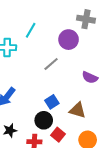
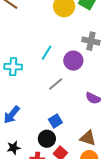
cyan line: (31, 30) -> (47, 53), moved
brown triangle: (77, 110) -> (88, 138), moved

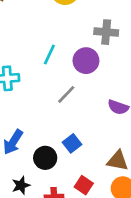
black circle: (47, 139) -> (45, 158), moved

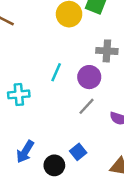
gray line: (66, 94) -> (86, 106), moved

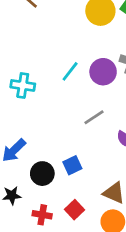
purple circle: (89, 77) -> (103, 72), moved

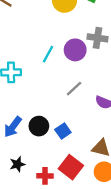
black circle: (42, 174) -> (39, 126), moved
red square: (75, 210) -> (71, 167), size x1.5

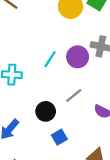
black circle: (39, 126) -> (46, 111), moved

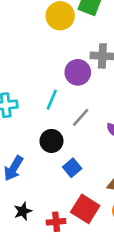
cyan line: (50, 59) -> (52, 100), moved

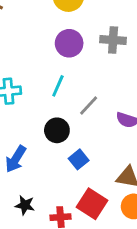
purple circle: (78, 72) -> (69, 43), moved
black star: (23, 211) -> (25, 205), turned 30

